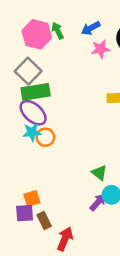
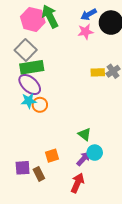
blue arrow: (91, 28) -> (89, 14), moved
green arrow: (58, 31) -> (50, 16), size x1.6
orange square: (32, 198) -> (52, 156), moved
red arrow: (65, 239) -> (77, 183), moved

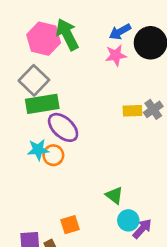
purple ellipse: (30, 84) -> (63, 127), moved
purple arrow: (84, 159) -> (142, 229), moved

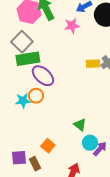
pink star: (116, 55) -> (72, 26), moved
cyan star: (38, 150) -> (23, 101), moved
orange square: (70, 225) -> (48, 146), turned -32

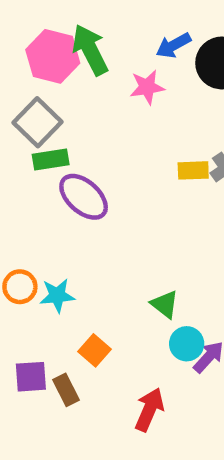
green rectangle: (28, 59) -> (51, 159), size x0.7
orange circle: (36, 96) -> (20, 287), moved
cyan star: (23, 101) -> (57, 296), moved

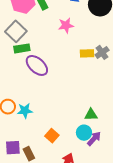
pink star: (147, 87) -> (66, 25), moved
green triangle: (165, 304) -> (91, 115), moved, turned -40
orange square: (94, 350) -> (52, 136), moved

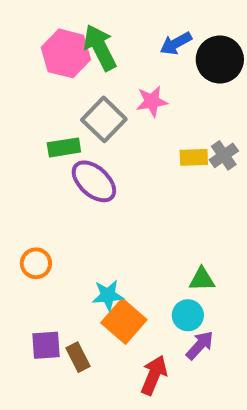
gray square: (16, 31) -> (104, 119), moved
cyan star: (25, 111) -> (108, 295), moved
orange square: (52, 136) -> (124, 321), size x1.5
purple arrow: (94, 139) -> (200, 345), moved

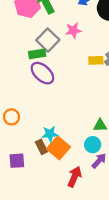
green rectangle: (64, 147) -> (37, 54), moved
brown rectangle: (78, 357) -> (41, 147), moved

